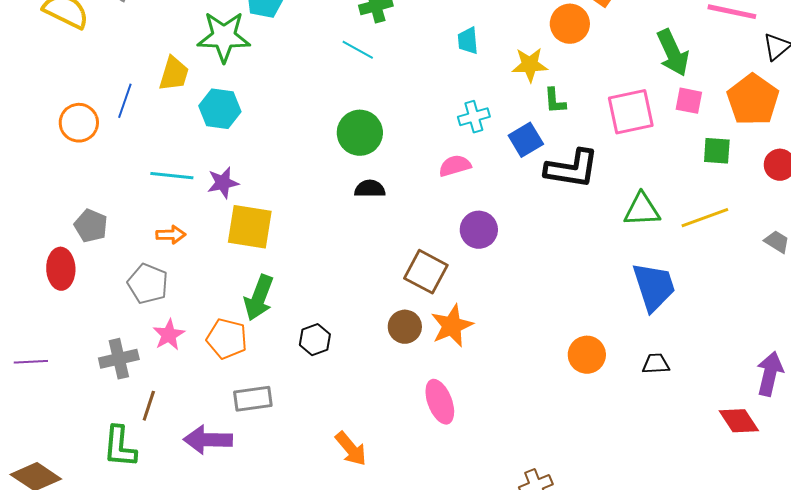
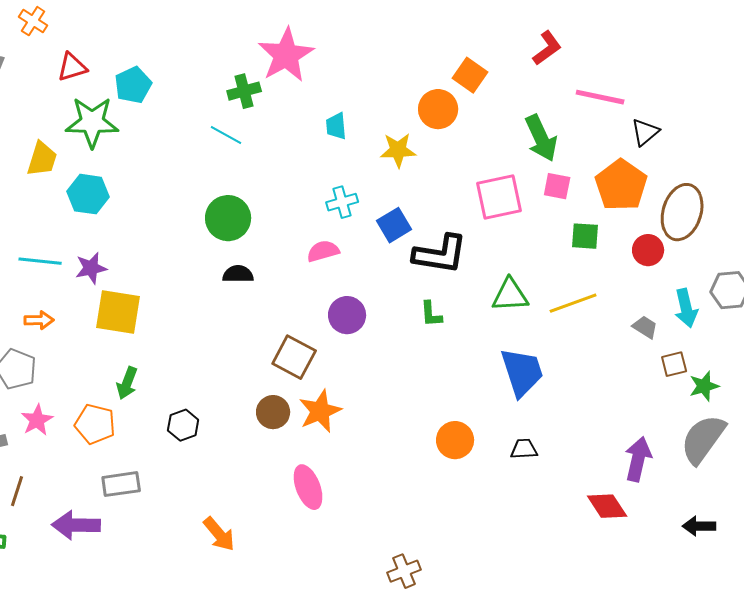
green L-shape: (555, 101) -> (431, 314), moved
green arrow: (259, 298) -> (127, 383), size x0.7

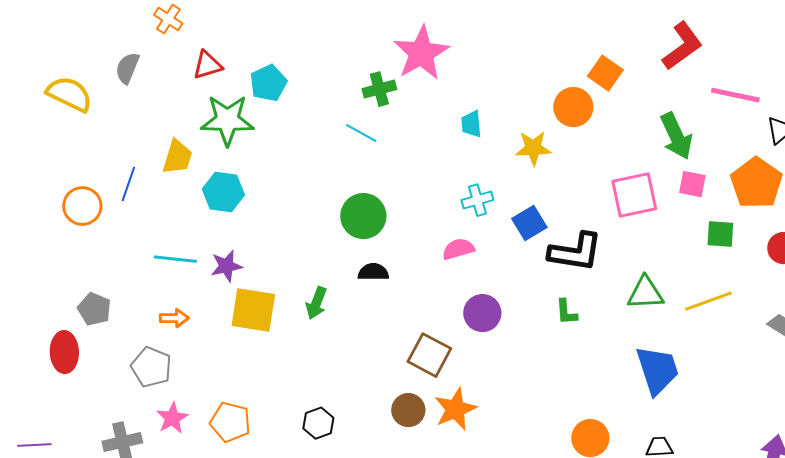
red L-shape: (547, 48) -> (682, 46), size x1.4
green arrow: (127, 383) -> (316, 303), moved

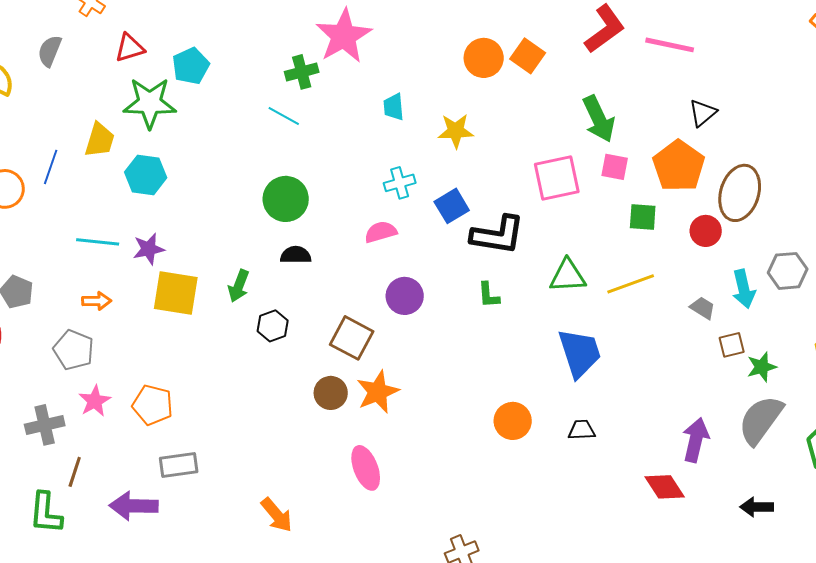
pink line: (735, 95) -> (670, 45), moved
orange circle: (573, 107) -> (484, 58), moved
black hexagon: (318, 423) -> (273, 326), moved

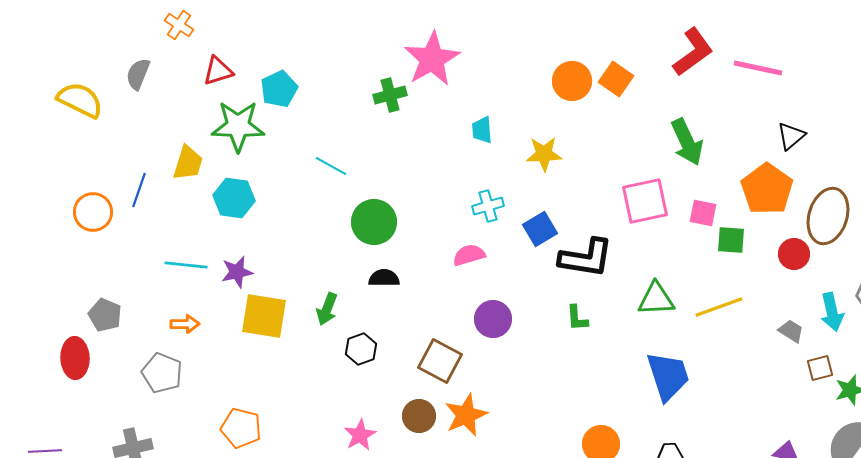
cyan line: (284, 116) -> (331, 166), moved
pink square: (615, 167) -> (703, 213), moved
pink star: (95, 401) -> (360, 435), moved

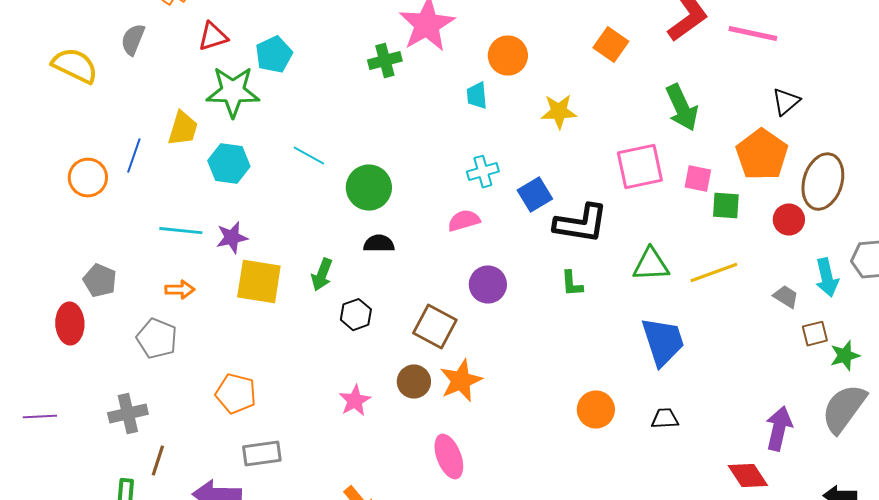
orange circle: (572, 81) -> (508, 56), moved
yellow star: (544, 154) -> (559, 112), moved
cyan line: (331, 166) -> (309, 156), moved

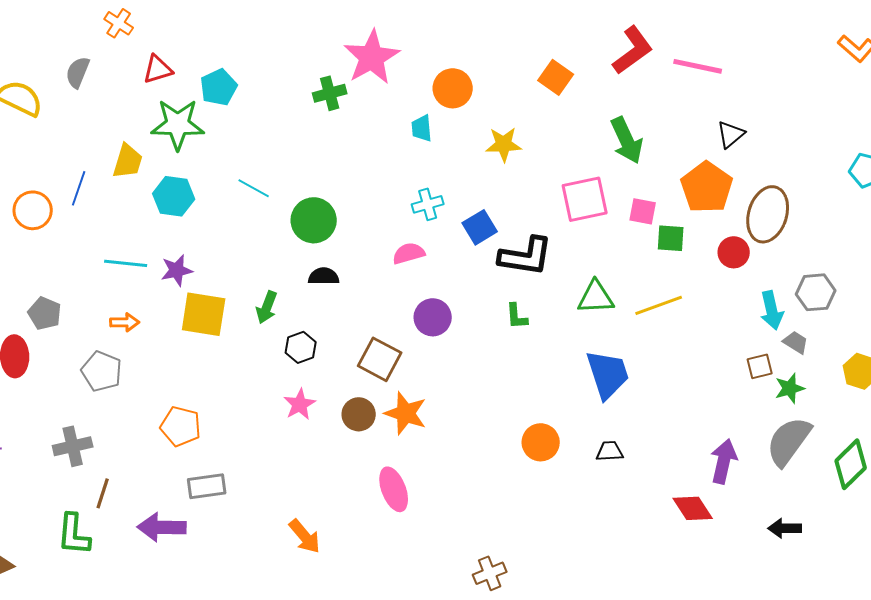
gray trapezoid: (786, 297) -> (796, 342), moved
orange star: (461, 381) -> (406, 413), turned -30
pink star: (355, 401) -> (300, 404), moved

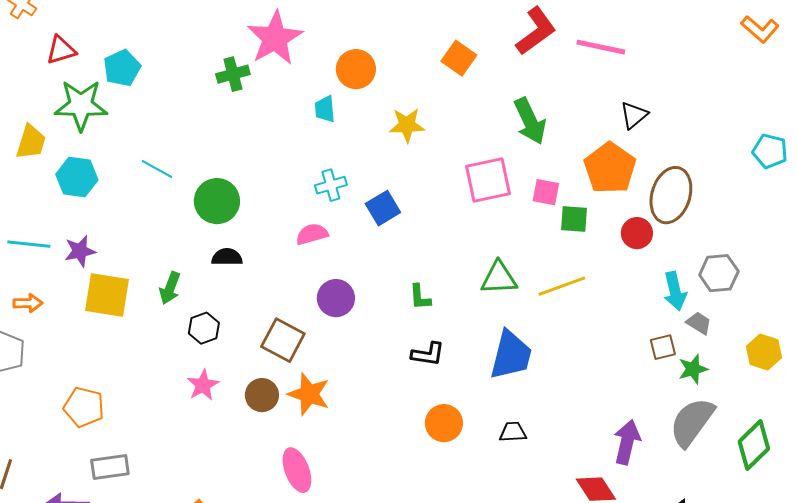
black L-shape: (526, 256) -> (428, 354), moved, size x0.6
blue trapezoid: (608, 374) -> (511, 355), turned 32

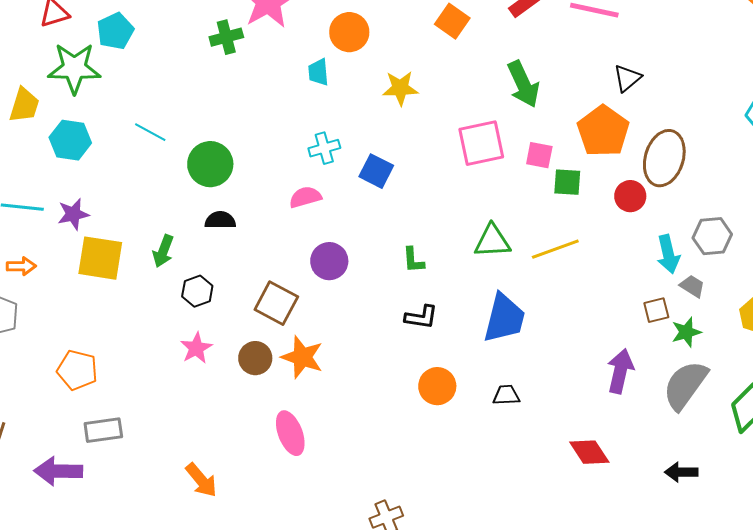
blue square: (383, 208) -> (376, 171), turned -32
purple arrow: (627, 442) -> (620, 371), moved

